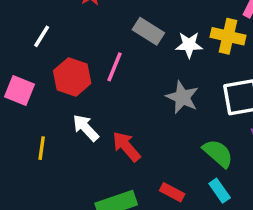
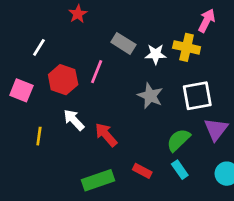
green semicircle: (218, 153) -> (178, 140), turned -85

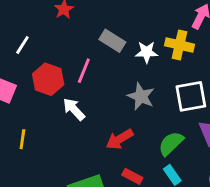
white arrow: (74, 120) -> (74, 109), moved
red arrow: (106, 135) -> (120, 139), moved, turned -80

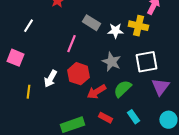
red hexagon: (48, 79) -> (78, 74), moved
white arrow: (74, 109) -> (50, 79), moved, turned -108
green semicircle: (171, 143) -> (122, 89), moved

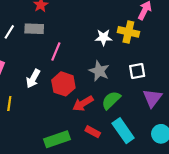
gray rectangle: (91, 23) -> (34, 29), moved, turned -30
white square: (146, 62) -> (137, 71), size x0.7
white arrow: (50, 79) -> (33, 79), moved
cyan rectangle: (133, 117) -> (123, 131), size x1.6

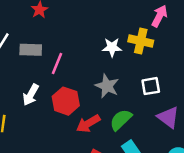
gray rectangle: (34, 29) -> (31, 50), moved
purple triangle: (152, 98) -> (168, 117), turned -30

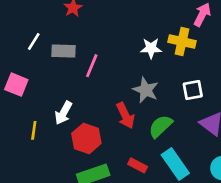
white arrow: (31, 95) -> (63, 113), moved
red hexagon: (66, 101) -> (86, 138), moved
red arrow: (88, 124) -> (125, 116), moved, turned -85

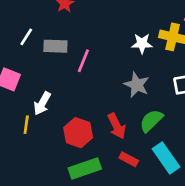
white arrow: (63, 113) -> (42, 103), moved
red arrow: (125, 116) -> (117, 126), moved

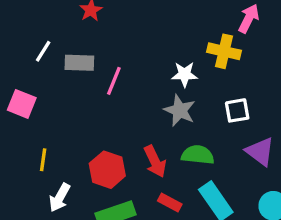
white star: (142, 44) -> (185, 74), moved
white arrow: (42, 103) -> (60, 198), moved
green semicircle: (151, 121) -> (198, 155), turned 50

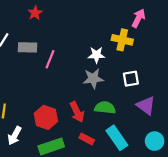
gray star: (180, 110) -> (93, 79), turned -30

